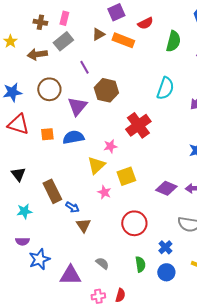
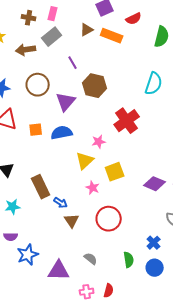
red circle: (134, 223) -> (109, 219), moved

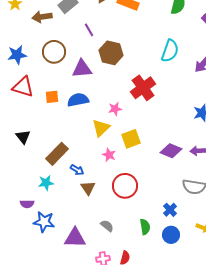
purple triangle: (66, 102) -> (82, 69), turned 45
brown rectangle: (41, 187) -> (57, 154), turned 70
cyan star: (13, 207) -> (46, 183), moved
blue star: (28, 255) -> (44, 222), turned 30

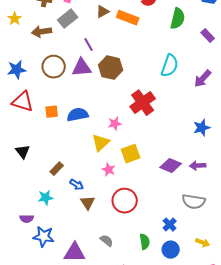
purple triangle: (82, 69) -> (82, 68), moved
brown rectangle: (57, 154) -> (57, 169), size x0.6

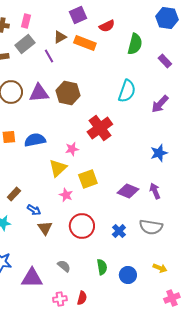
purple line: (89, 45) -> (49, 56), moved
purple arrow: (198, 166) -> (155, 191), turned 70
blue cross: (170, 225) -> (119, 231), moved

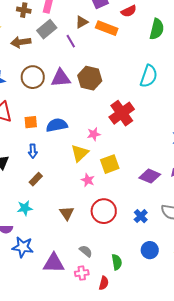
blue arrow: (34, 210) -> (33, 151), moved, turned 56
green semicircle: (102, 267) -> (117, 262), moved
blue circle: (128, 275) -> (150, 250), moved
pink cross: (60, 299) -> (82, 273), moved

